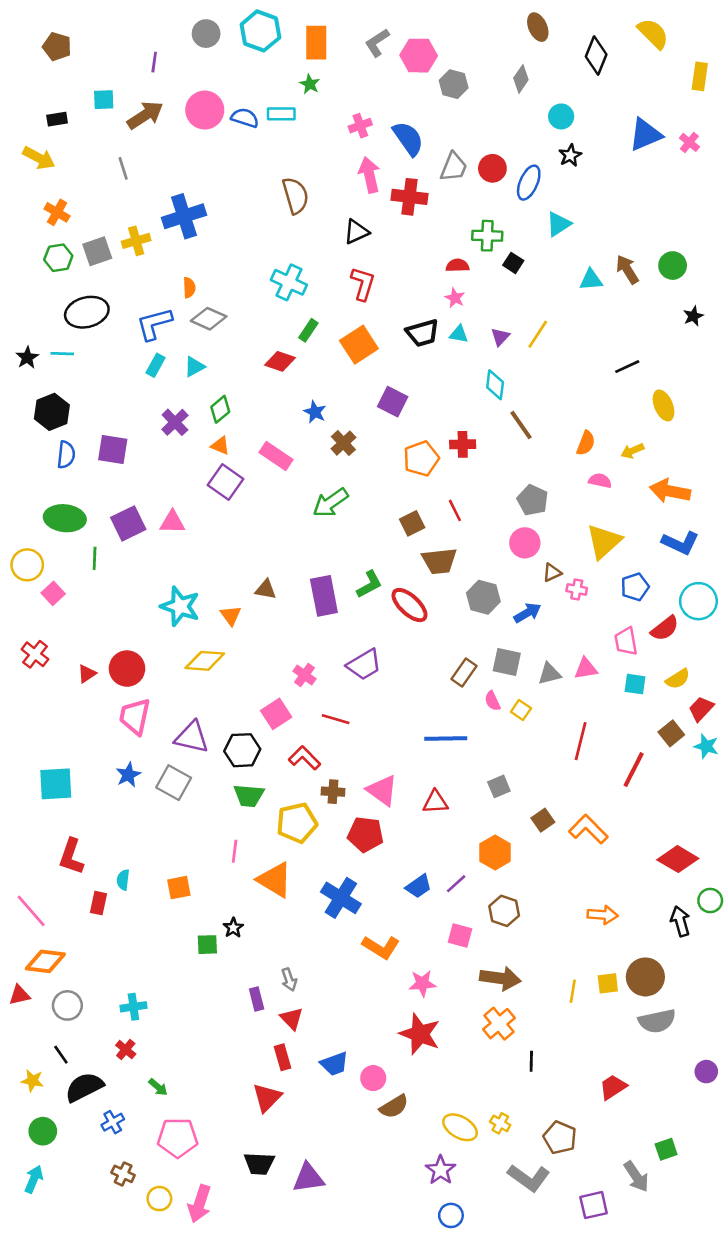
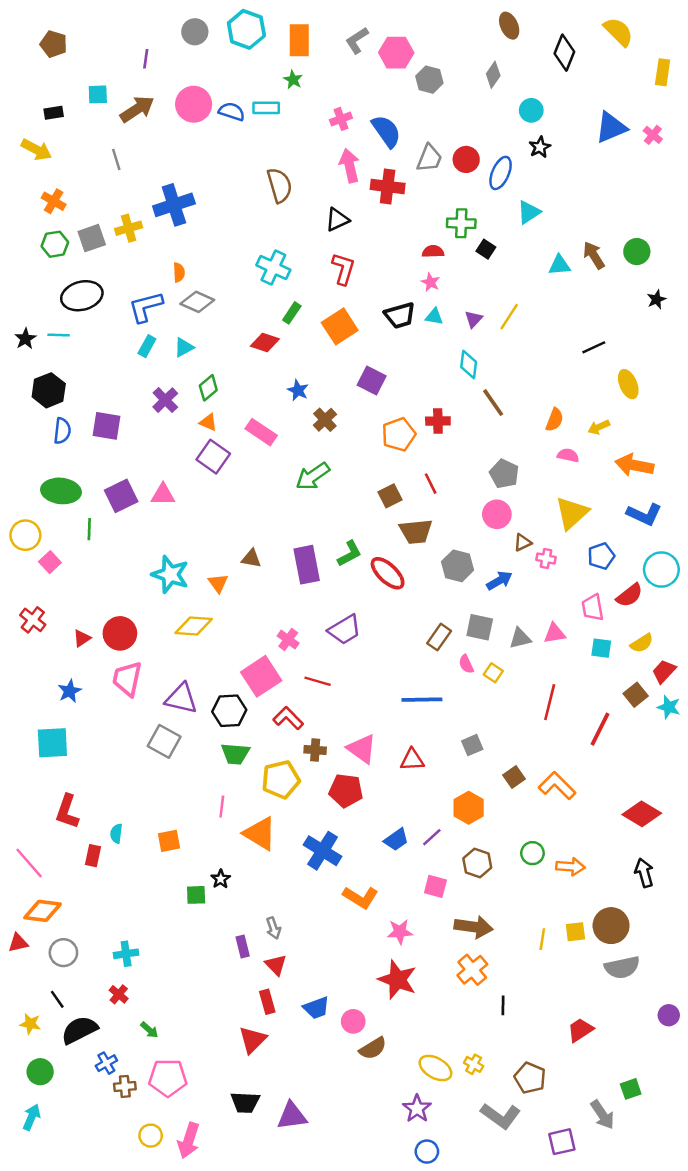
pink square: (276, 714) -> (261, 676), size x1.4
blue star: (128, 775) -> (70, 691), moved
green circle: (710, 901) -> (532, 853), moved
brown cross: (123, 1174) -> (125, 1086), moved, turned -30

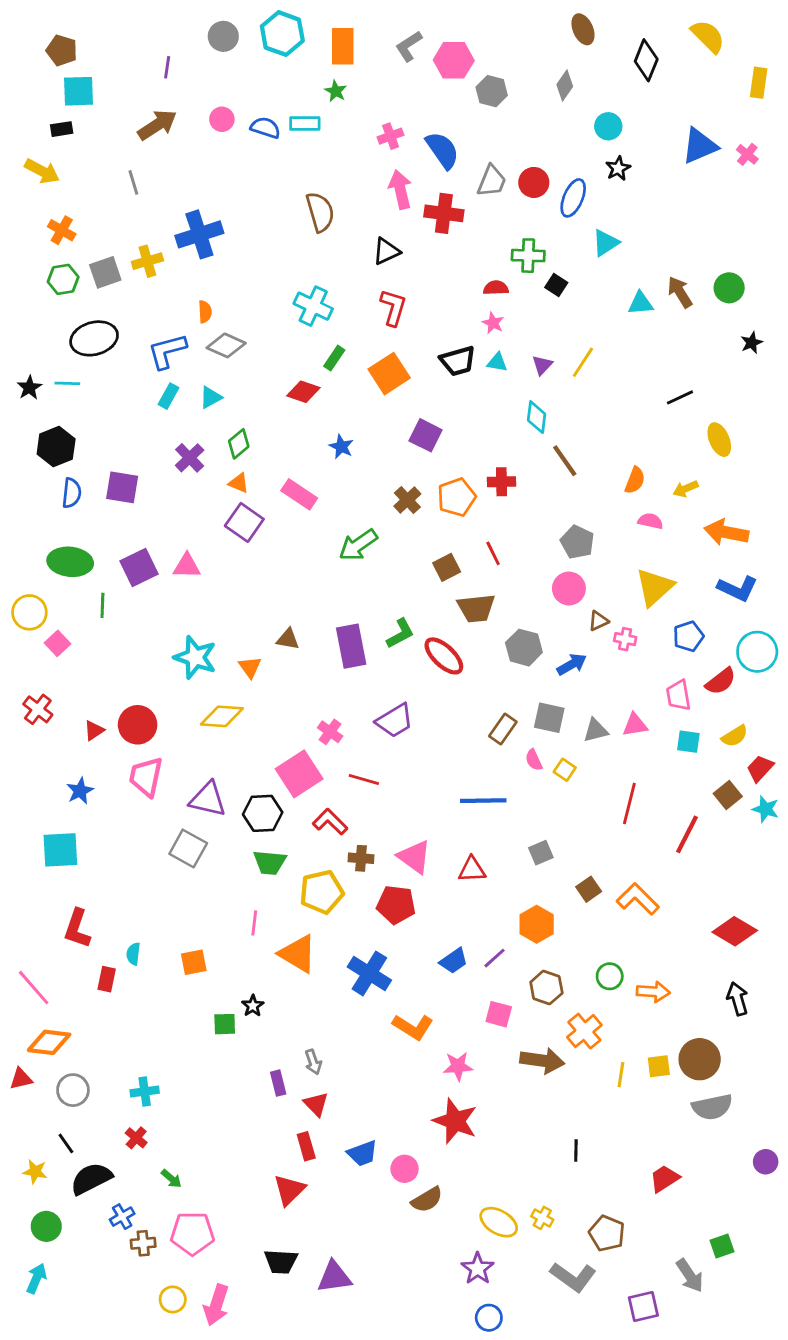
cyan square: (98, 94) -> (79, 91), moved, size x1.4
pink circle: (194, 104) -> (222, 119), size x0.6
brown cross: (325, 420) -> (407, 500), moved
orange cross: (472, 970) -> (584, 1031), moved

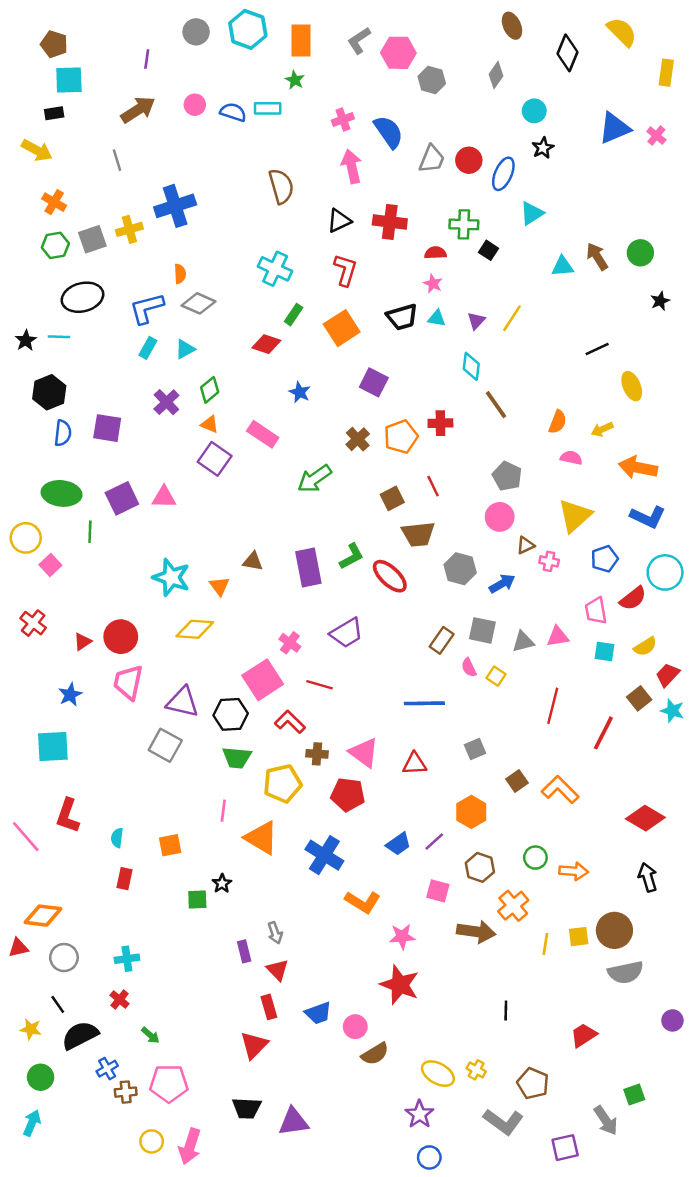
red cross: (444, 213) -> (390, 222), moved
red rectangle: (107, 979) -> (124, 879), moved
pink line: (34, 988) -> (26, 837), moved

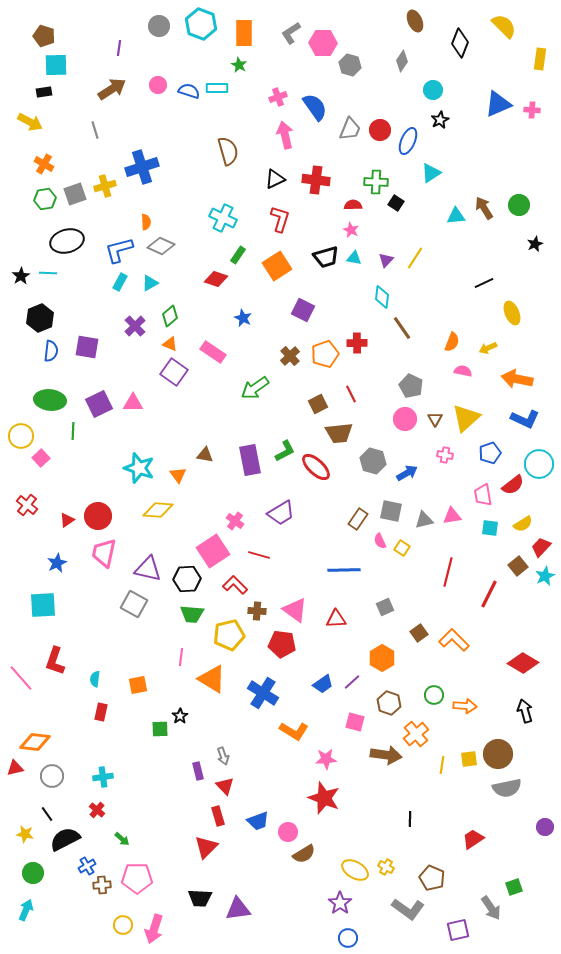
pink cross: (656, 136) -> (532, 110), turned -35
brown triangle: (526, 545) -> (435, 419), moved, turned -35
cyan star: (672, 711) -> (545, 576), turned 30

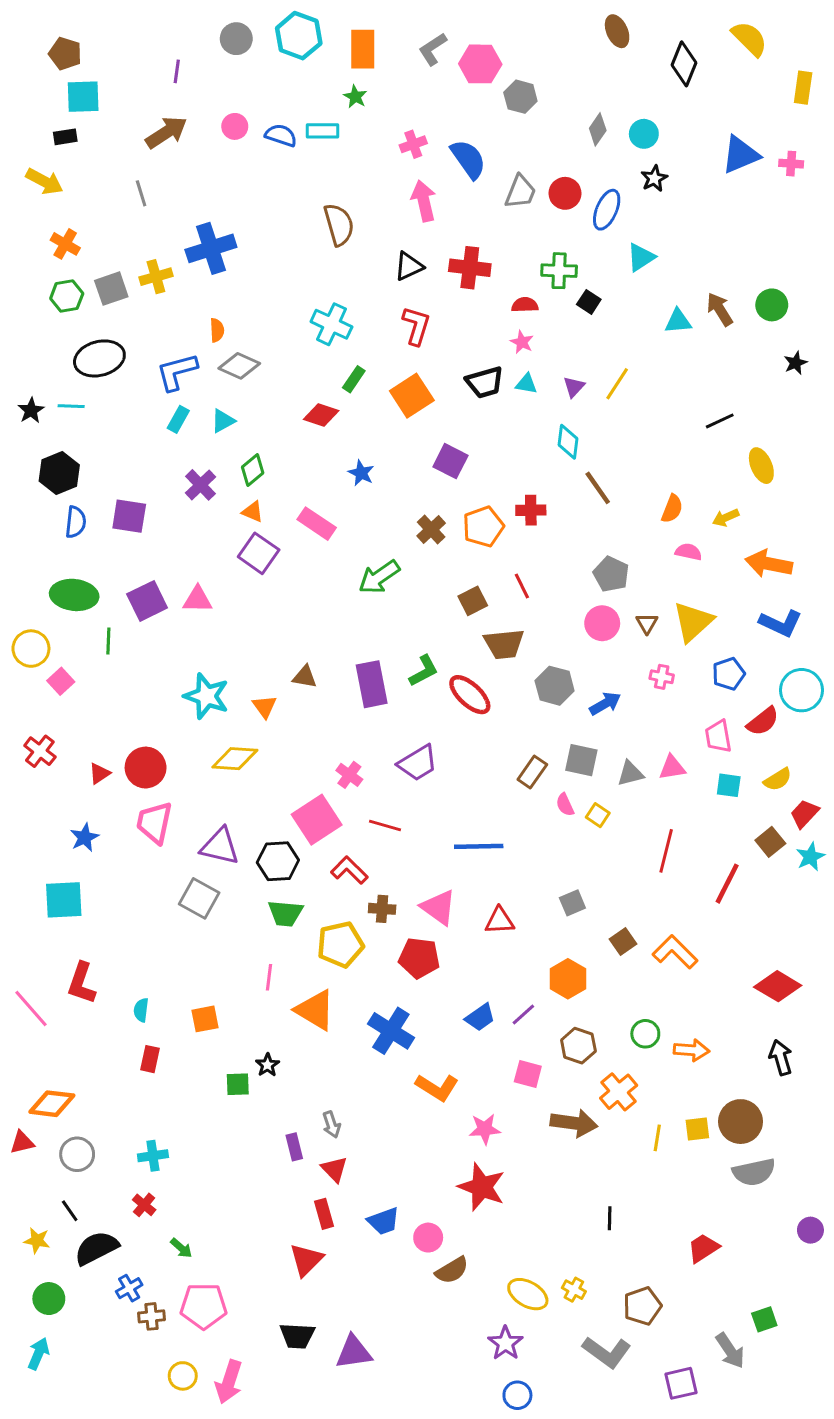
gray diamond: (402, 61) -> (598, 129), moved
blue line: (344, 570) -> (479, 846), moved
brown pentagon: (432, 878) -> (642, 1306), turned 30

